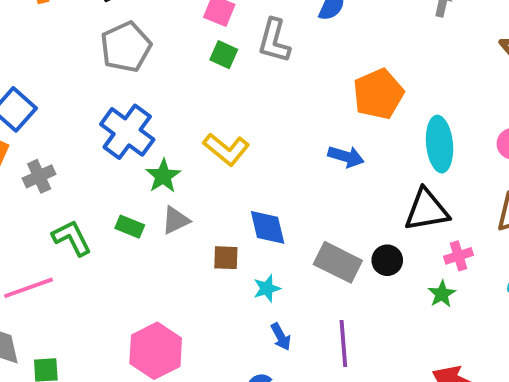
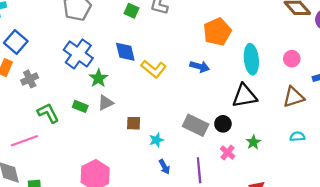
yellow L-shape: (226, 149) -> (154, 69), moved
blue diamond: (268, 227) -> (125, 52), moved
pink cross: (459, 256) -> (228, 152), moved, turned -32

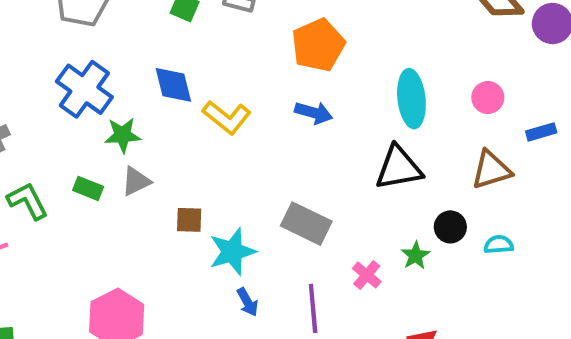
orange pentagon: (217, 32) -> (318, 45), moved
green star: (98, 78) -> (123, 135), turned 30
black circle: (223, 124) -> (450, 227), moved
cyan star: (156, 140) -> (232, 252), size x1.6

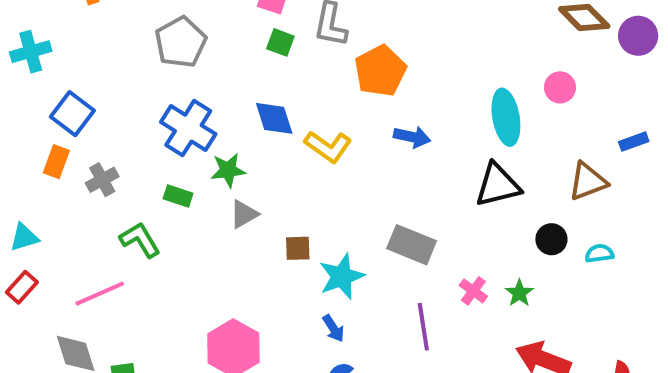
orange pentagon: (318, 45) -> (380, 71), moved
pink circle: (488, 98) -> (560, 87), moved
green rectangle: (88, 188) -> (178, 196), moved
green star: (415, 256) -> (519, 293), moved
blue arrow: (248, 302) -> (333, 328), moved

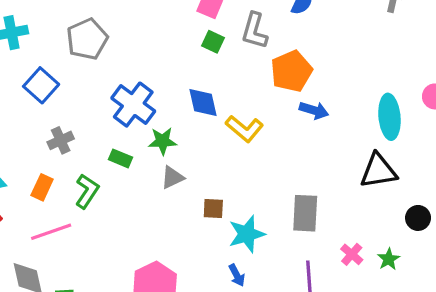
gray pentagon: (181, 42) -> (87, 39), moved
blue arrow: (412, 137) -> (314, 110), moved
orange rectangle: (56, 162) -> (42, 187), moved
green L-shape: (140, 240) -> (87, 191), turned 60
gray rectangle: (412, 245) -> (305, 213), turned 66

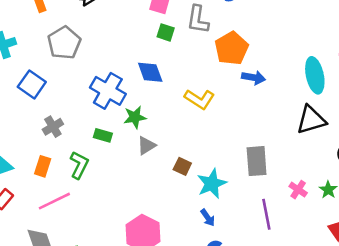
blue diamond: (203, 102) -> (150, 72), moved
brown square: (213, 208) -> (182, 166), turned 30

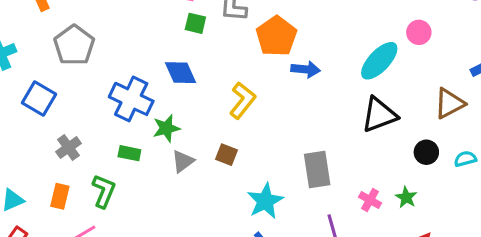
cyan ellipse: (315, 75) -> (379, 61), turned 60
yellow L-shape: (199, 99) -> (242, 100), turned -80
brown square: (182, 166) -> (227, 155), moved

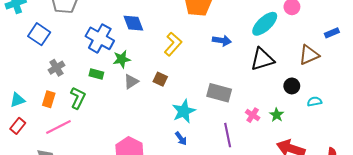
blue arrow: (306, 69) -> (222, 41), moved
cyan semicircle: (465, 159) -> (314, 101), moved
gray rectangle: (317, 170) -> (219, 93), turned -70

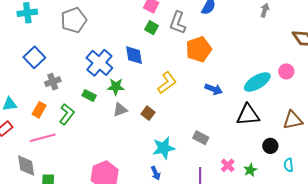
blue square: (39, 34) -> (34, 57), moved
gray rectangle: (219, 93) -> (201, 138), size x0.7
cyan semicircle: (314, 101) -> (289, 165), turned -96

